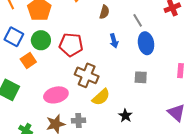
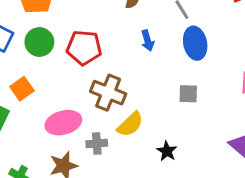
orange square: (28, 60) -> (22, 89), moved
gray cross: (78, 121) -> (97, 144), moved

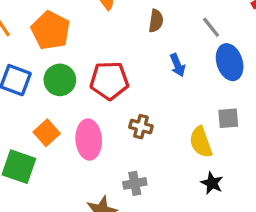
brown cross: (108, 93) -> (141, 127), size x0.6
pink ellipse: (63, 123) -> (89, 140), moved, turned -72
yellow semicircle: (130, 124) -> (201, 142), moved, turned 120

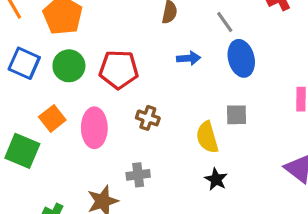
blue arrow: (177, 65) -> (189, 58), turned -75

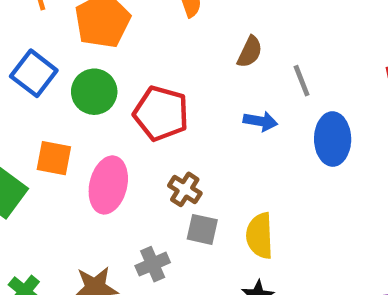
gray line: (225, 22) -> (302, 81), moved
gray square: (237, 115) -> (202, 229), moved
orange square: (52, 118) -> (54, 158), turned 35
gray cross: (138, 175) -> (153, 264), turned -30

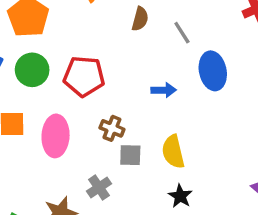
blue arrow: (260, 121) -> (164, 90), moved

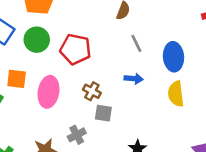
gray line: (182, 33) -> (136, 43), moved
blue arrow: (164, 90) -> (134, 79), moved
yellow semicircle: (173, 152) -> (176, 94), moved

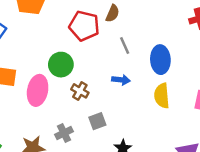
green circle: (37, 40) -> (61, 65), moved
red pentagon: (75, 49) -> (84, 26), moved
gray square: (103, 113) -> (97, 121), moved, turned -30

